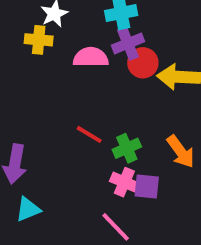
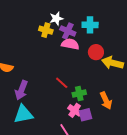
purple cross: (128, 43) -> (68, 31), moved, turned 35
purple square: (147, 186) -> (85, 115), turned -32
cyan triangle: (28, 209) -> (23, 114), size x1.5

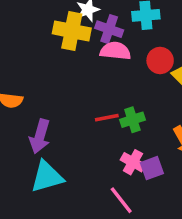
yellow cross: (46, 30) -> (72, 31), size x1.5
red line: (62, 83) -> (107, 118), turned -48
green cross: (79, 94) -> (132, 120), moved

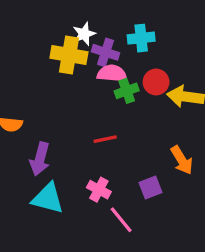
green cross: (132, 120) -> (127, 91), moved
pink cross: (133, 162) -> (99, 190), moved
cyan triangle: (47, 177) -> (48, 198), turned 32

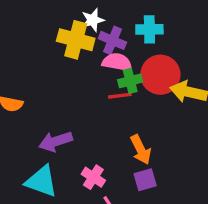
red circle: (156, 82) -> (160, 75), size x1.5
red line: (105, 139) -> (120, 96), moved
purple arrow: (40, 159) -> (56, 141), moved, turned 52
orange arrow: (182, 160) -> (141, 150), moved

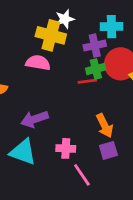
purple cross: (112, 40) -> (95, 46), moved, turned -35
pink semicircle: (117, 62) -> (38, 63), moved
pink cross: (93, 177) -> (66, 148), turned -30

